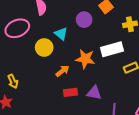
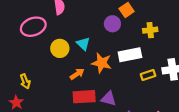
purple circle: (84, 20) -> (112, 24), moved
cyan triangle: (61, 34) -> (83, 44), moved
red rectangle: (70, 92) -> (84, 97), size x1.5

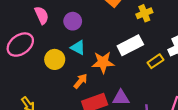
purple circle: (112, 24) -> (73, 21), moved

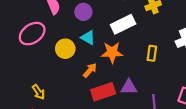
white rectangle: (130, 45) -> (123, 24), moved
yellow rectangle: (155, 61) -> (152, 53), moved, turned -49

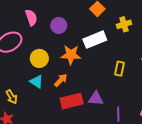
cyan triangle: (88, 38) -> (37, 82), moved
orange star: (112, 52) -> (71, 55), moved

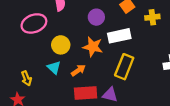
yellow cross: (124, 24) -> (152, 17), moved
purple circle: (59, 25) -> (96, 17), moved
yellow rectangle: (120, 69) -> (124, 67), moved, size x1.6

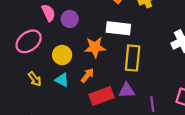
purple circle: (96, 17) -> (70, 19), moved
white rectangle: (119, 36) -> (118, 28), turned 35
yellow arrow: (26, 78) -> (35, 79), moved

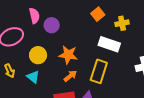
white rectangle: (118, 28) -> (109, 44), moved
orange arrow: (87, 75) -> (70, 76), moved

